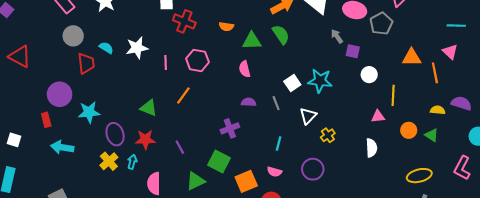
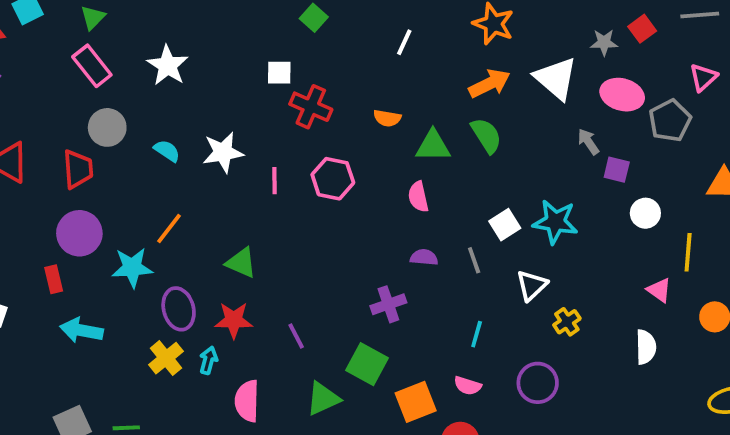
red trapezoid: (86, 63) -> (78, 169), moved
orange line: (183, 95) -> (169, 228), moved
pink triangle: (378, 117) -> (659, 290), turned 40

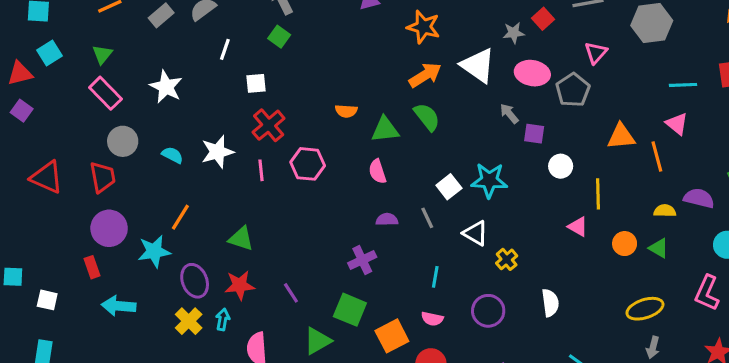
white line: (404, 42) -> (225, 49), moved
red cross: (311, 107) -> (269, 125), moved, turned 32
white triangle: (532, 285) -> (475, 233), turned -40
white semicircle: (646, 347) -> (550, 303), moved

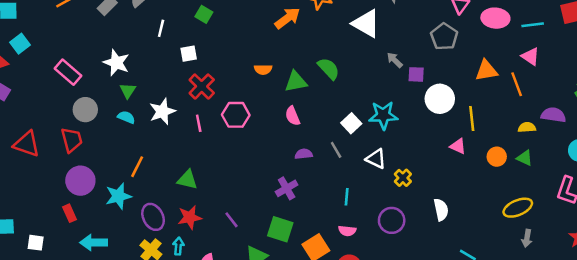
green triangle: (102, 54) -> (128, 91), moved
pink ellipse: (532, 73) -> (495, 18), moved
orange arrow: (425, 75) -> (287, 18), moved
white circle: (561, 166) -> (440, 99), size x1.5

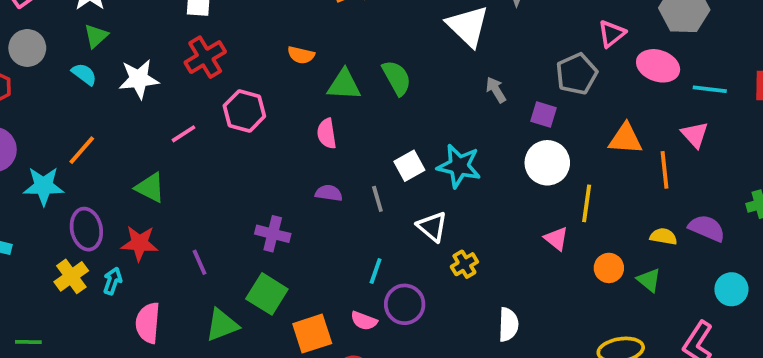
purple square: (416, 74) -> (543, 114), moved
pink line: (199, 123) -> (184, 134), moved, turned 54
purple cross: (287, 188) -> (273, 234), moved, turned 30
purple circle: (392, 220) -> (405, 304), moved

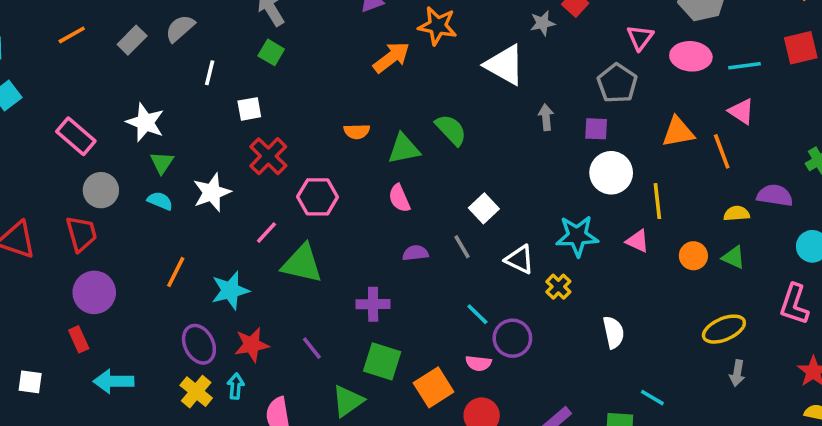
gray arrow: (496, 90) -> (546, 117), turned 40
cyan star: (459, 166) -> (577, 236), moved
cyan star: (44, 186) -> (230, 290), moved
green triangle: (150, 188) -> (302, 264), moved, size x1.4
cyan line: (376, 271) -> (477, 314), turned -50

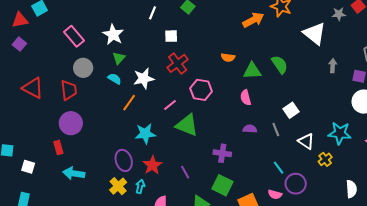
orange line: (176, 272) -> (129, 103), moved
red star: (252, 345) -> (152, 165), turned -30

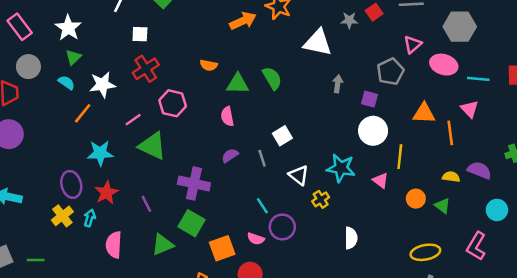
white triangle: (315, 34) -> (318, 43), turned -30
purple semicircle: (250, 129) -> (230, 155), turned -40
purple cross: (222, 153) -> (194, 183), size x1.4

